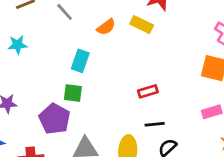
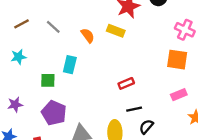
orange semicircle: (106, 27) -> (88, 35), turned -84
green square: (73, 93) -> (48, 80), moved

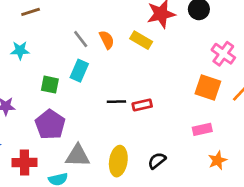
gray line: (53, 27) -> (81, 39), moved
black line: (134, 109) -> (116, 102), moved

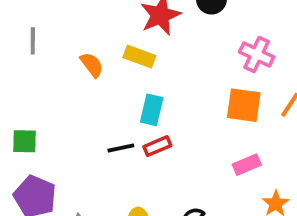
gray line: (81, 39) -> (33, 41), moved, turned 48
cyan rectangle: (79, 71) -> (152, 110), moved

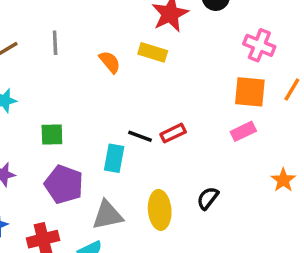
cyan rectangle: (152, 110) -> (114, 158), moved
black line: (121, 148) -> (140, 136), turned 35
pink rectangle: (247, 165) -> (243, 131), moved

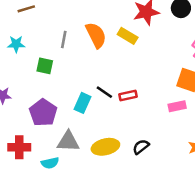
gray line: (55, 43) -> (64, 39), moved
orange semicircle: (110, 62) -> (96, 35), size x1.5
green square: (52, 135) -> (45, 66), moved
yellow ellipse: (160, 210) -> (105, 147), turned 68

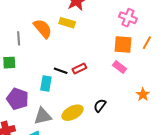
pink rectangle: (177, 106) -> (120, 67), turned 64

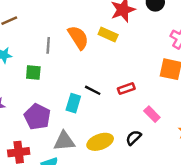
pink rectangle: (120, 67) -> (152, 114), moved
red rectangle: (79, 69) -> (126, 89), moved

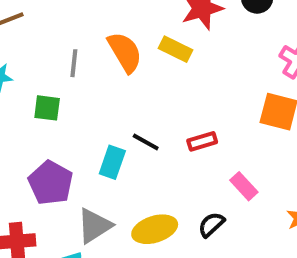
gray triangle: (64, 141) -> (94, 226), turned -30

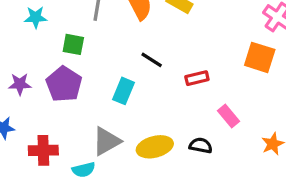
black line: (146, 142) -> (152, 60), moved
purple pentagon: (51, 183) -> (64, 84), moved
black semicircle: (211, 225) -> (201, 145), turned 50

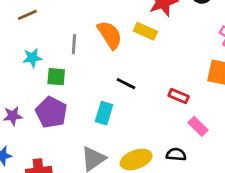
cyan star: (36, 17) -> (32, 58), moved
red rectangle: (197, 78) -> (179, 96), moved, turned 42

